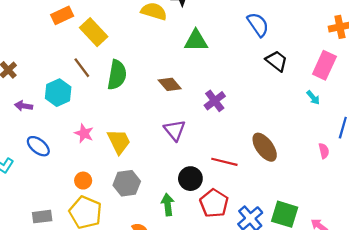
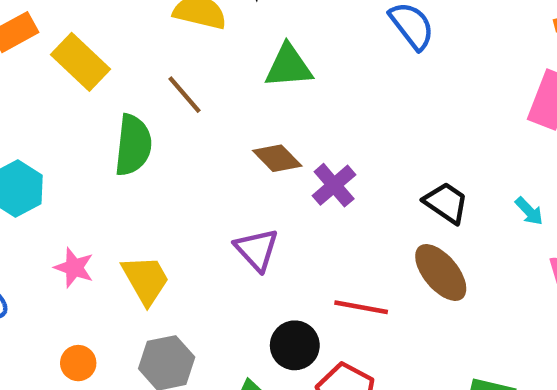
black trapezoid: (277, 61) -> (446, 203), moved
brown line: (82, 68) -> (184, 95), moved
brown diamond: (170, 84) -> (277, 158), moved
cyan arrow: (313, 98) -> (529, 211), moved

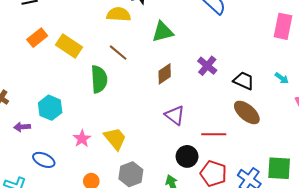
brown diamond: (277, 158) -> (165, 74), turned -70
purple cross: (334, 185) -> (207, 66), moved
purple triangle: (257, 250) -> (175, 115), moved
pink star: (74, 268) -> (82, 139), turned 30

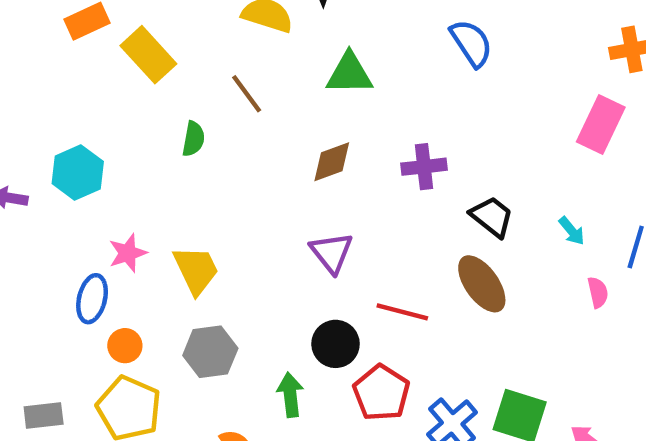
purple cross: (207, 66) -> (424, 167), turned 30
green semicircle: (99, 79) -> (193, 139), size x0.6
blue ellipse: (44, 160) -> (92, 299), moved, turned 65

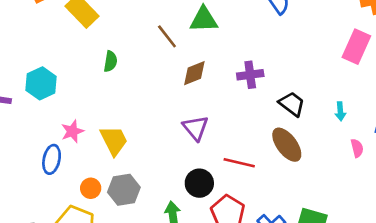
brown line: (247, 94) -> (167, 36), moved
cyan arrow: (572, 231) -> (340, 111), turned 36
orange circle: (125, 346) -> (91, 188), moved

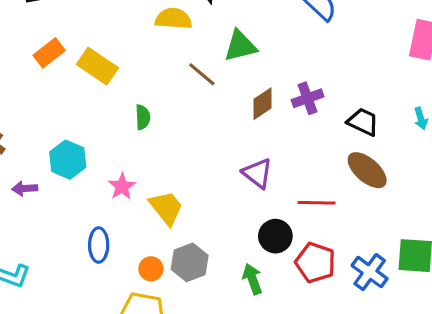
brown diamond: (194, 73) -> (262, 104), moved
pink star: (72, 131) -> (122, 186), moved

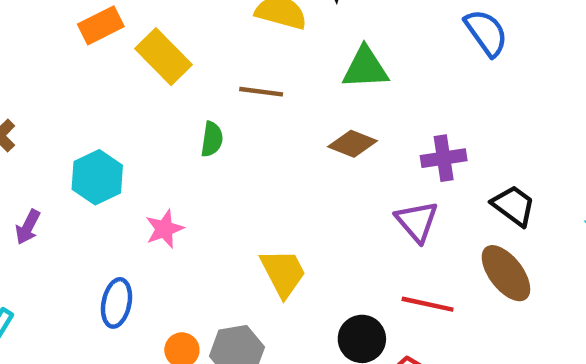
brown line: (202, 74) -> (261, 92), moved, turned -44
brown diamond: (262, 104) -> (353, 144), moved, turned 44
purple triangle: (257, 173) -> (417, 221), moved
purple arrow: (25, 189) -> (28, 227), moved, turned -70
yellow trapezoid: (166, 208) -> (283, 273), moved

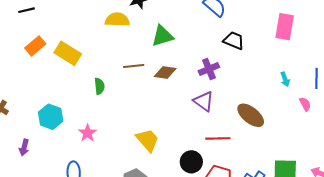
brown line: (261, 92) -> (134, 66), moved
black trapezoid: (513, 206) -> (234, 41), moved

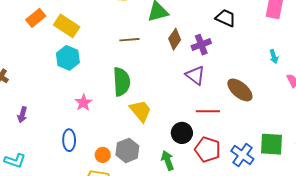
brown diamond: (165, 72) -> (175, 39), moved, turned -65
green semicircle: (99, 86) -> (122, 82), moved, size x1.8
cyan hexagon: (51, 117) -> (68, 58), moved

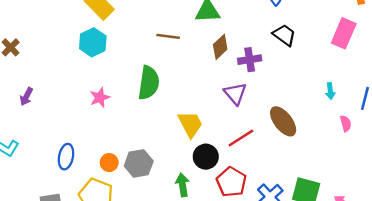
yellow trapezoid: (141, 111) -> (190, 124), moved
red line: (208, 111) -> (241, 138), turned -45
blue ellipse: (69, 140) -> (66, 157), moved

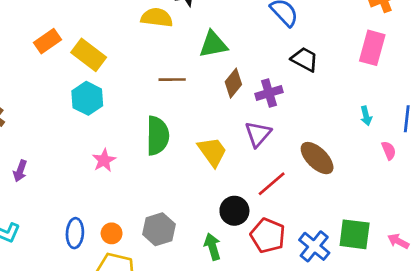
purple triangle: (235, 94) -> (258, 134), turned 30
yellow trapezoid: (190, 124) -> (212, 152), moved
orange circle: (109, 163) -> (112, 233), moved

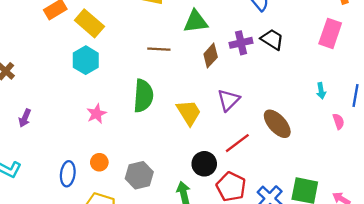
purple cross: (269, 93) -> (241, 43), moved
orange circle: (112, 233) -> (99, 162), moved

